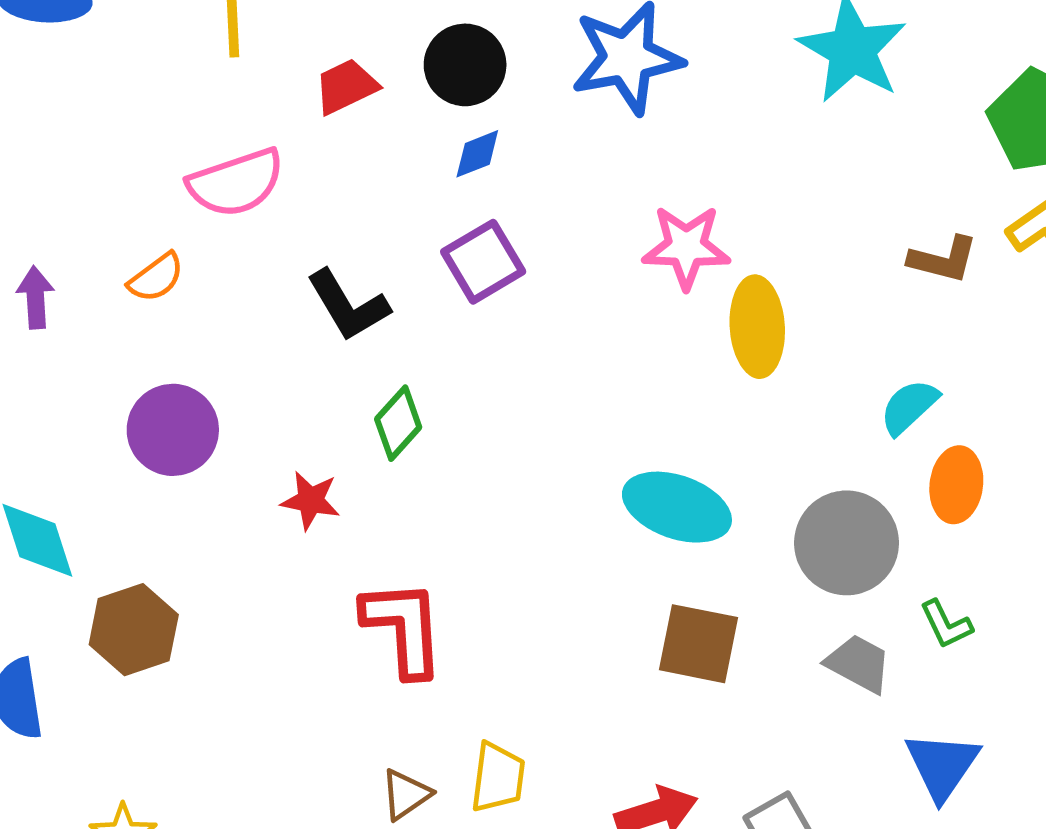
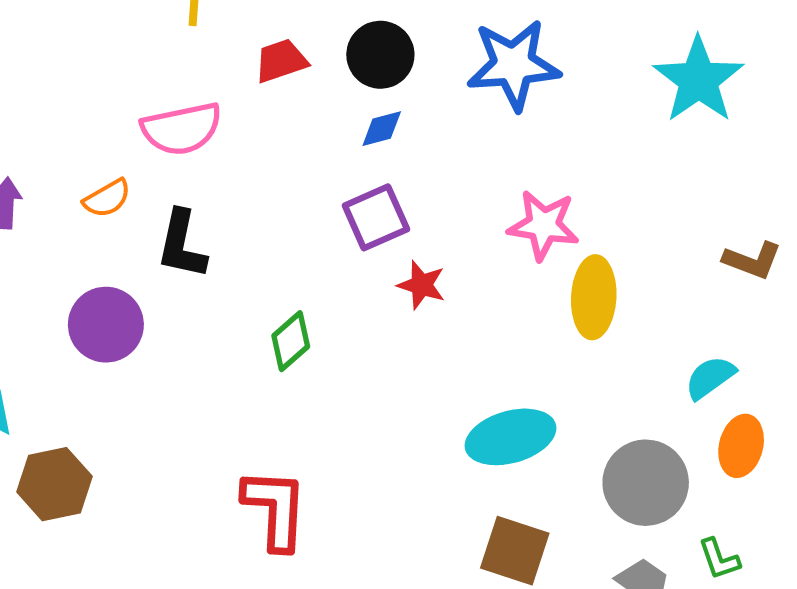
black L-shape: (348, 305) -> (182, 245), moved, turned 36
red star: (310, 500) -> (421, 285), moved
cyan ellipse: (677, 507) -> (511, 437), turned -42

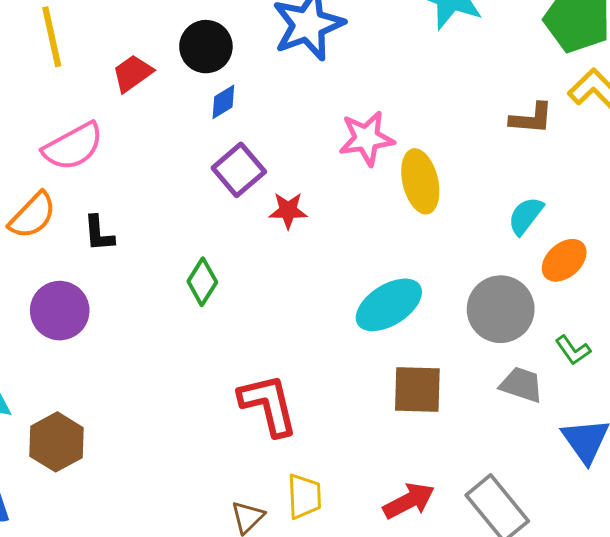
orange semicircle: (107, 198) -> (33, 215), size x1.4
black L-shape: (182, 245) -> (99, 234), size x0.7
orange ellipse: (741, 446) -> (564, 260), turned 51
red L-shape: (275, 509) -> (268, 405), moved

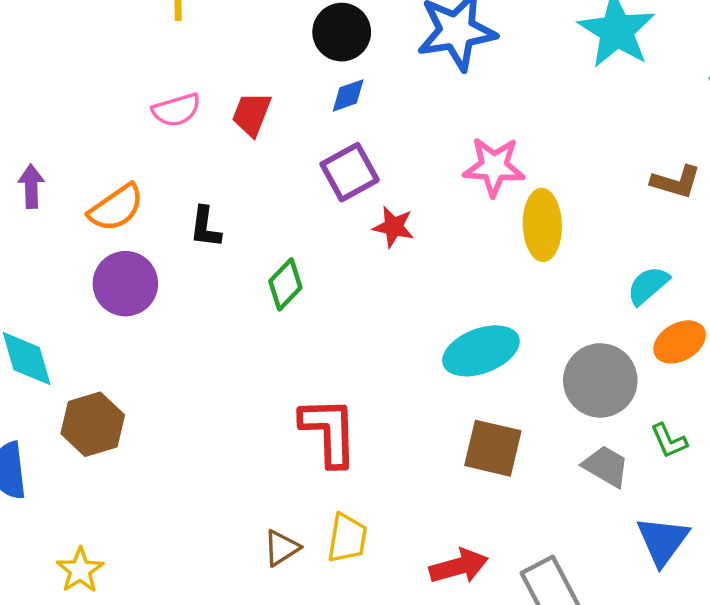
red trapezoid: (133, 73) -> (252, 114), moved, turned -45
pink semicircle: (73, 146) -> (176, 110), size x0.7
orange semicircle: (33, 215) -> (116, 208), moved
black L-shape: (99, 234) -> (205, 227), moved

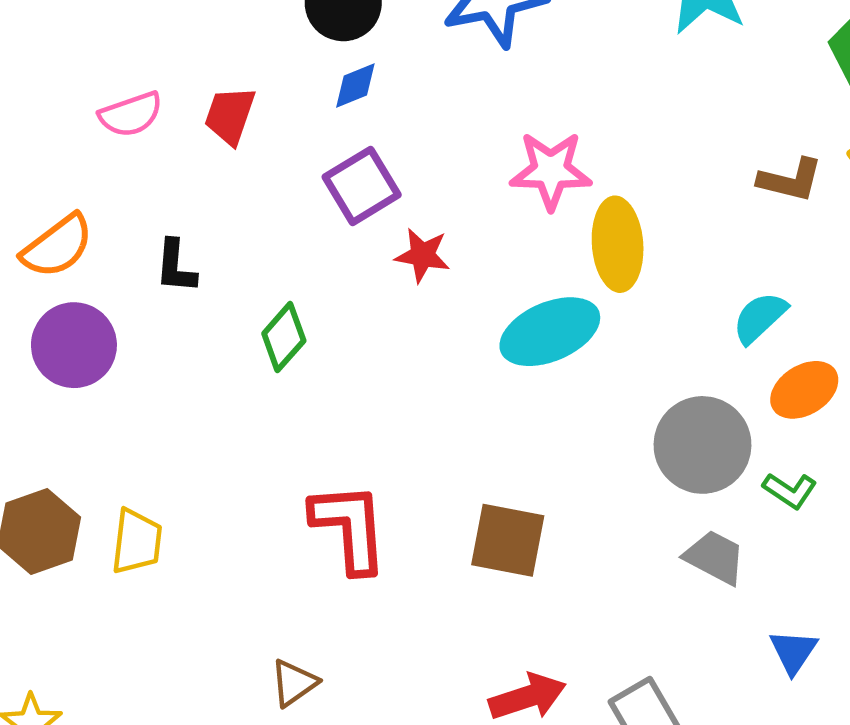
cyan ellipse: (481, 351) -> (550, 332), moved
green L-shape: (669, 441) -> (790, 490), moved, turned -30
brown square: (493, 448) -> (508, 540), moved
yellow trapezoid: (347, 538) -> (137, 542), moved
blue triangle: (663, 541) -> (793, 652), size x0.7

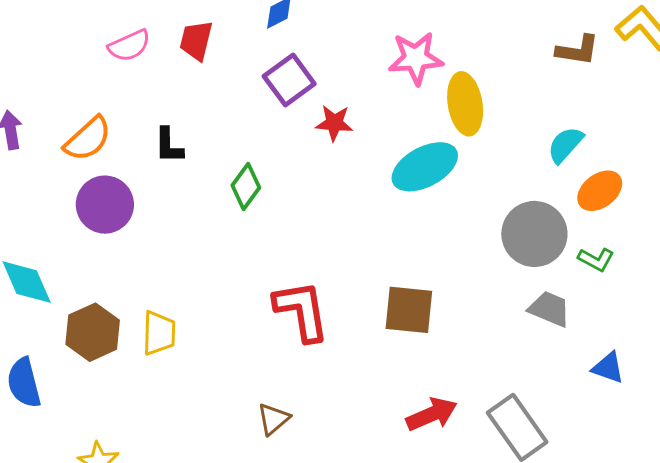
blue triangle: (793, 652) -> (608, 368), turned -39

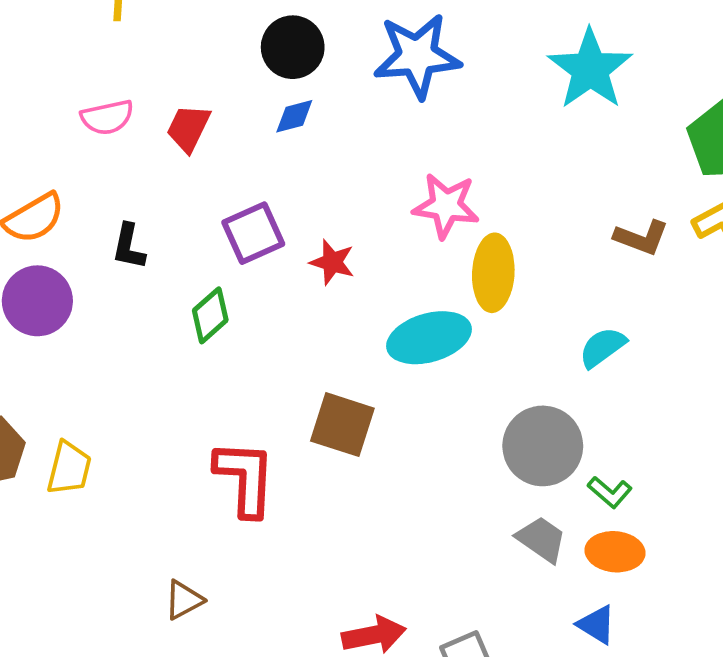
purple square: (289, 80) -> (253, 233), moved
orange ellipse: (600, 191) -> (615, 552), moved, turned 30
brown square: (409, 310) -> (342, 425), moved

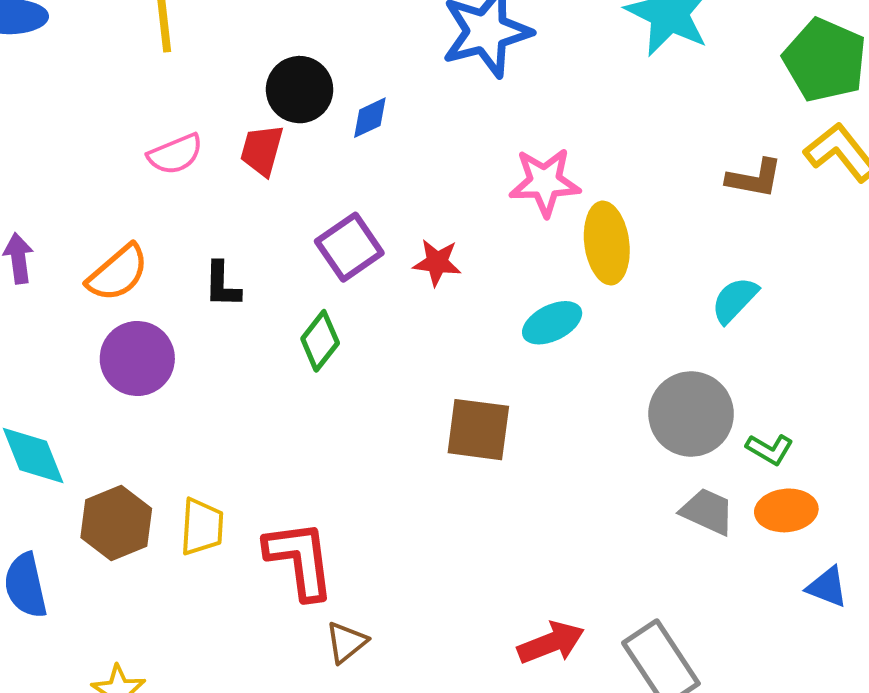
black circle: (293, 47) -> (300, 90), moved
cyan ellipse: (429, 338) -> (552, 323), size x0.7
red L-shape: (245, 478) -> (300, 560), moved
blue triangle: (596, 625) -> (827, 587), moved

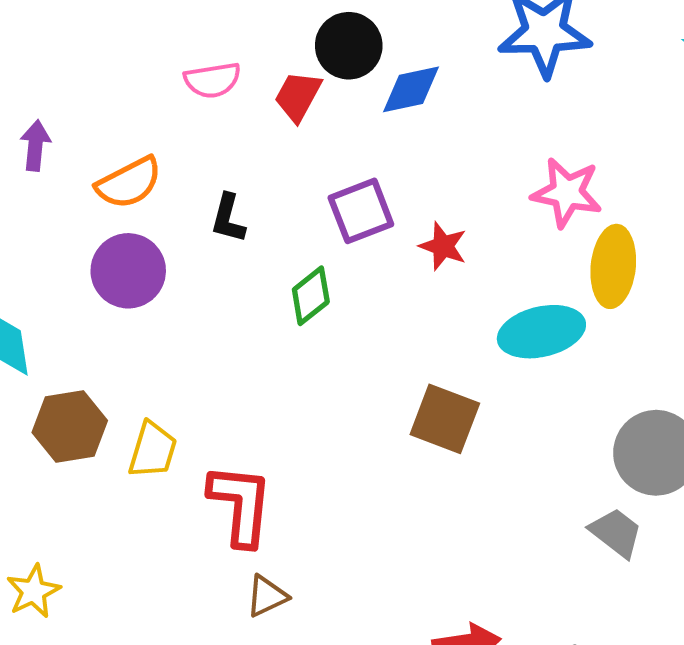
blue diamond: (370, 118) -> (411, 89), size x1.4
cyan ellipse: (552, 323) -> (541, 332), size x1.4
gray trapezoid: (707, 511) -> (616, 533), moved

